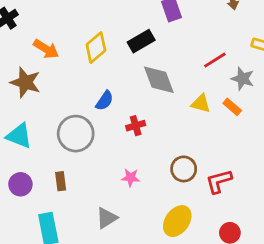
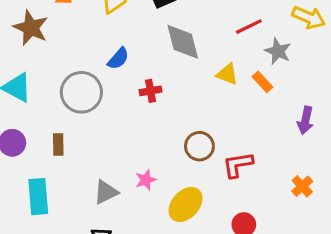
pink star: (131, 178) -> (146, 180), moved, turned -30

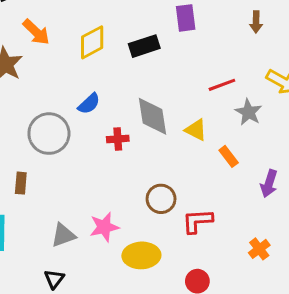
gray diamond: (183, 42) -> (152, 116), moved
orange rectangle: (262, 82) -> (229, 156), moved
pink star: (146, 180) -> (104, 227), size x1.4
yellow ellipse: (186, 204) -> (141, 255), turned 40

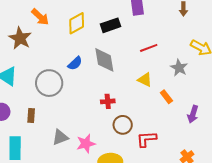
red line: (222, 85) -> (149, 48), moved
gray diamond: (152, 116) -> (104, 60), moved
red cross: (118, 139) -> (108, 101), moved
gray triangle: (63, 235) -> (60, 137), moved

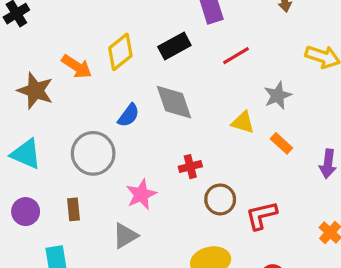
orange arrow: (40, 17) -> (77, 67), moved
red line: (149, 48) -> (236, 56), moved
gray star: (179, 68) -> (278, 96), moved, turned 30
pink star: (86, 144) -> (141, 194), moved

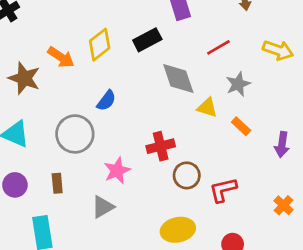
red line: (236, 56) -> (218, 47), moved
gray diamond: (174, 102) -> (178, 79), moved
red cross: (190, 167) -> (161, 146), size x1.4

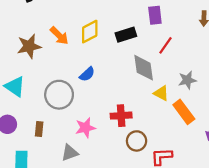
red line: (218, 47) -> (165, 45), moved, turned -36
brown star: (24, 78) -> (29, 46), turned 30
orange rectangle: (241, 126) -> (184, 112), size x1.6

